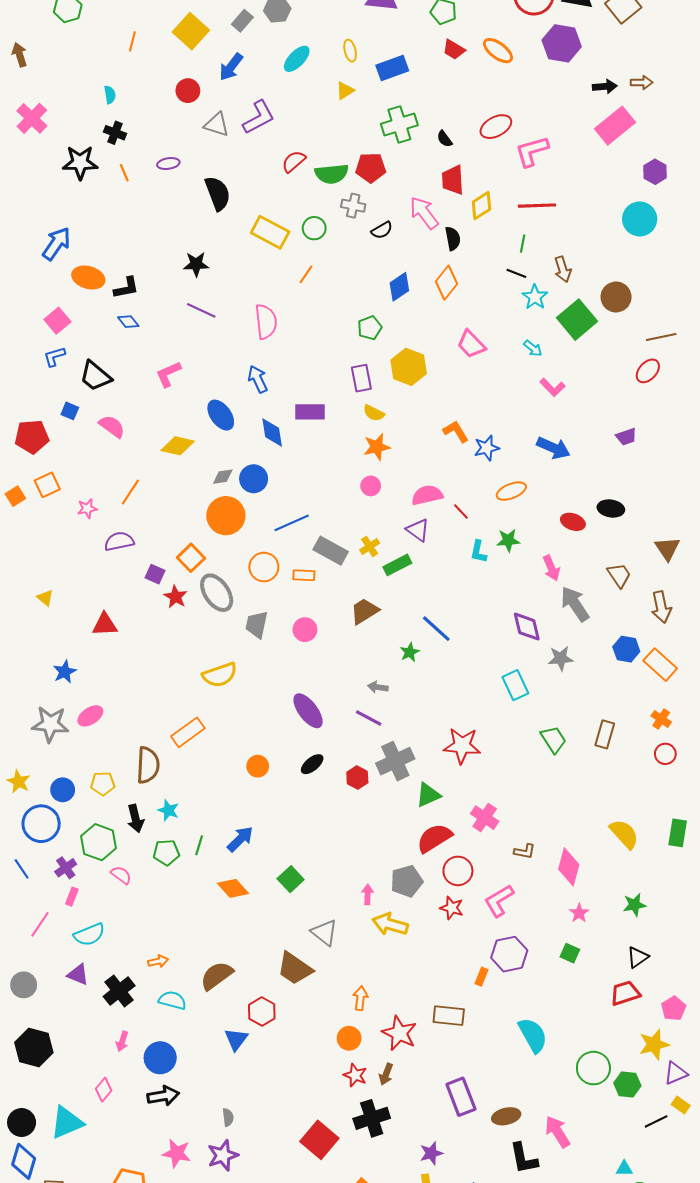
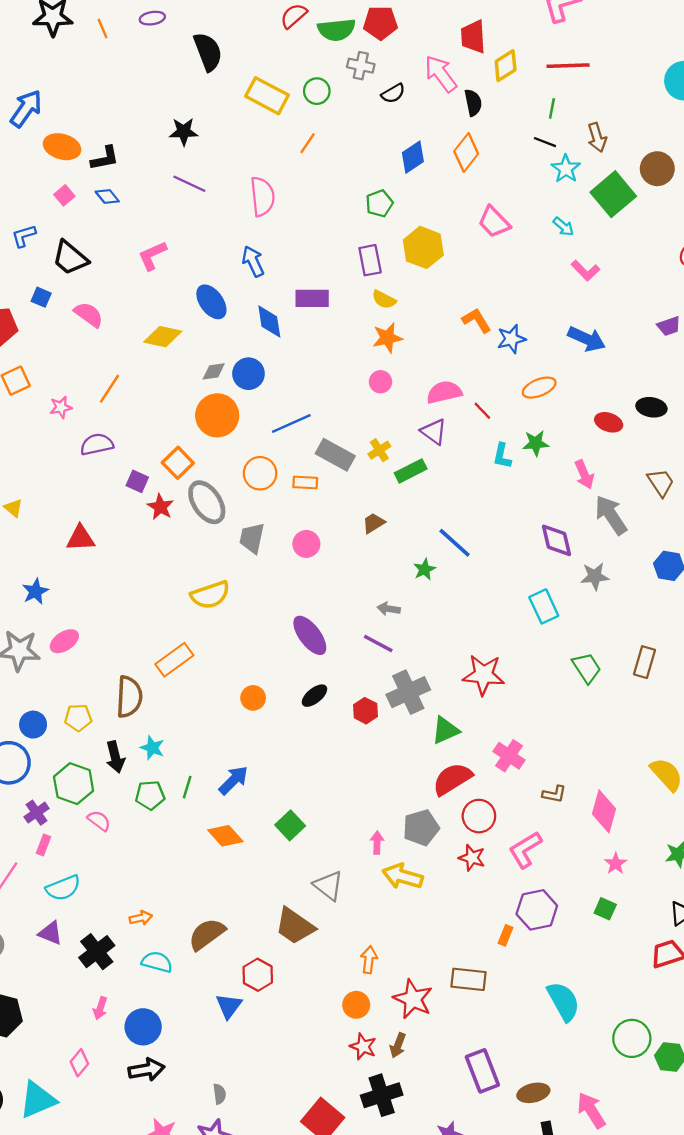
pink square: (57, 321) -> (64, 195), moved, size x0.7
brown trapezoid: (364, 611) -> (374, 523), size x0.7

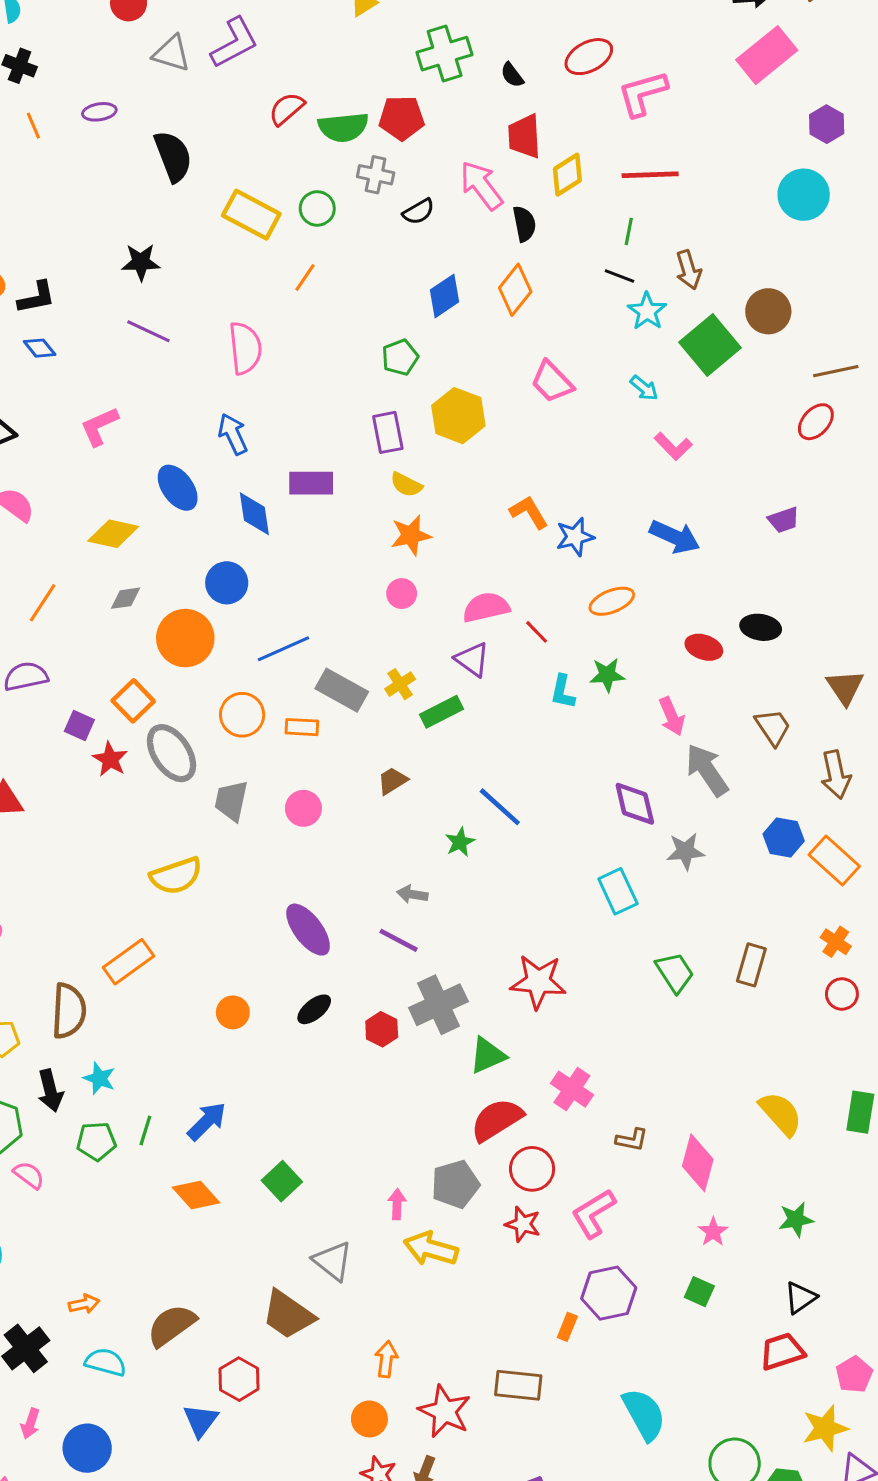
gray diamond: (214, 371) -> (125, 598), moved

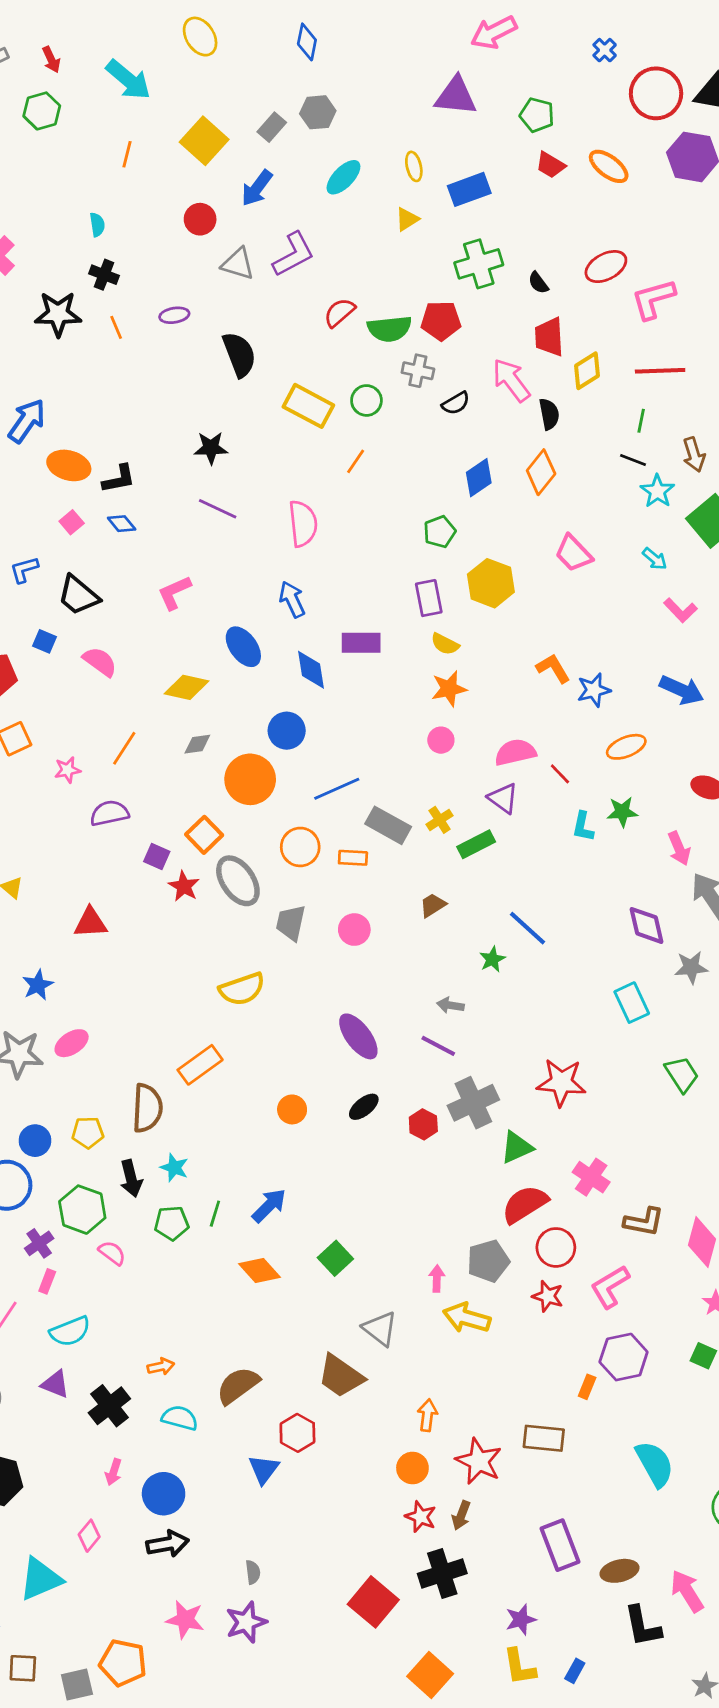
brown L-shape: (632, 1140) -> (644, 1222), size x1.4

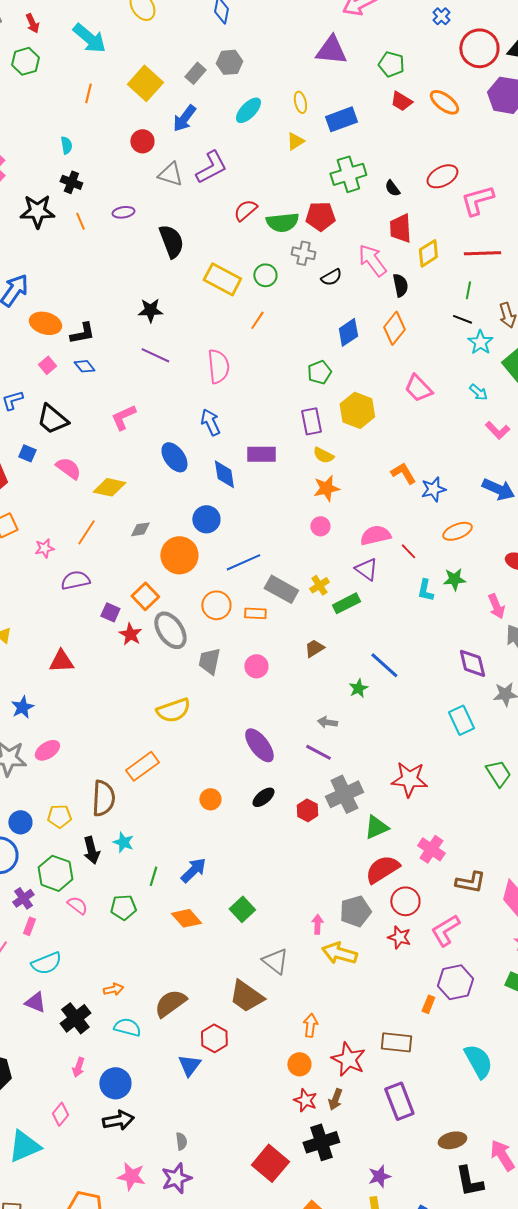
yellow diamond: (187, 687) -> (109, 487), moved
green pentagon: (172, 1223) -> (123, 907), moved
purple rectangle: (560, 1545) -> (399, 1101), moved

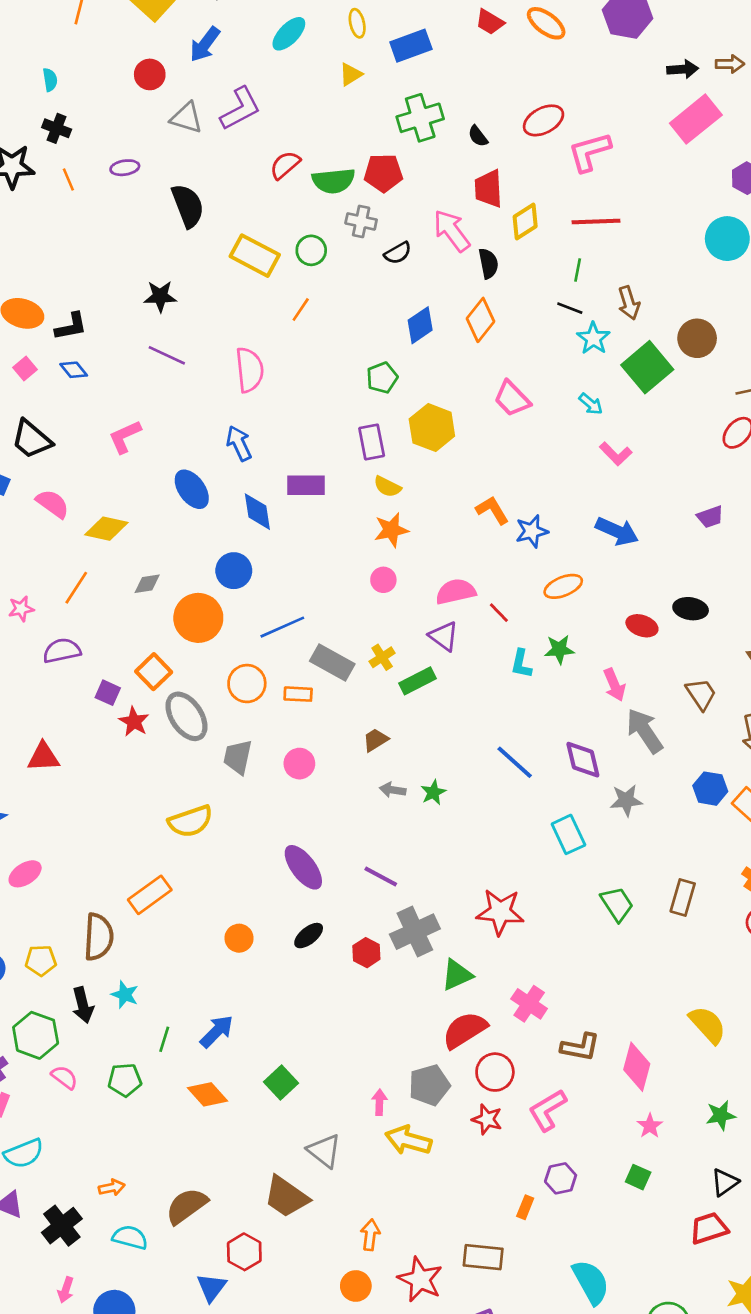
blue line: (384, 665) -> (515, 762), moved
gray arrow: (327, 722) -> (393, 790), moved
purple hexagon: (455, 982) -> (561, 1178), size x0.7

